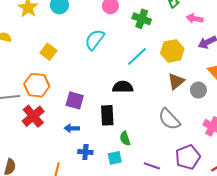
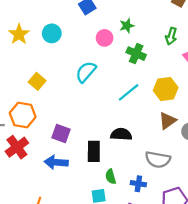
black semicircle: (123, 87) -> (121, 134), moved
gray semicircle: (169, 119) -> (158, 160), turned -40
blue arrow: (72, 128) -> (56, 162), size x1.5
blue cross: (85, 152) -> (138, 184), moved

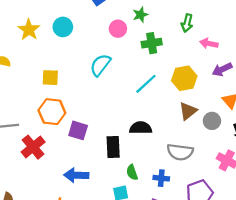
green cross: (136, 54) -> (152, 43), turned -30
yellow square: (37, 81) -> (50, 78), turned -35
orange hexagon: (23, 115) -> (52, 112), moved
blue arrow: (56, 162) -> (76, 175), moved

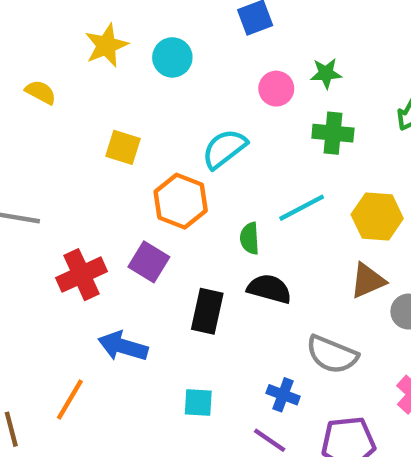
orange hexagon: (52, 112) -> (181, 201), moved
red cross: (33, 147) -> (82, 275), moved
green semicircle: (132, 172) -> (250, 238), moved

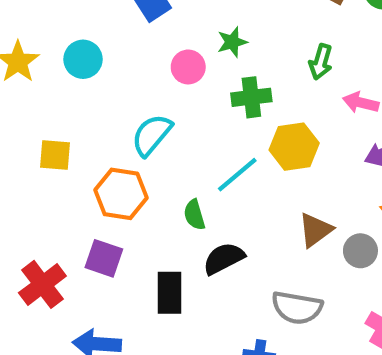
yellow hexagon: (377, 217) -> (294, 147), moved
black semicircle: (269, 289) -> (224, 258), turned -30

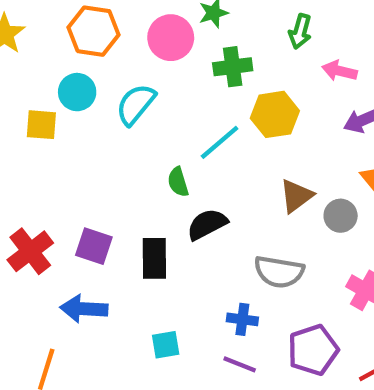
cyan circle: (83, 59) -> (77, 92), moved
pink circle: (188, 67) -> (171, 38), size x1.4
orange hexagon: (121, 194) -> (94, 31), moved
purple square: (104, 258) -> (94, 246), moved

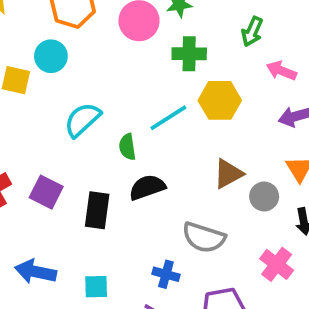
cyan semicircle: (136, 104) -> (82, 120), moved
blue arrow: (84, 309) -> (36, 272), moved

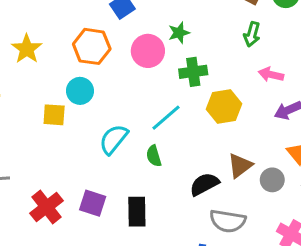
green arrow: (252, 32) -> (252, 34), moved
cyan line: (168, 118) -> (166, 118), moved
black semicircle: (147, 187) -> (204, 184), moved

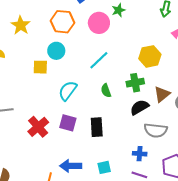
green cross: (193, 72) -> (135, 83), moved
cyan line: (166, 118) -> (99, 60), moved
cyan semicircle: (114, 139) -> (68, 91), moved

